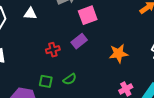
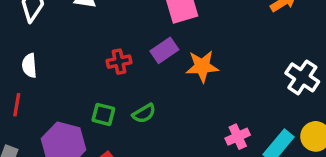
orange star: (118, 53) -> (202, 66), moved

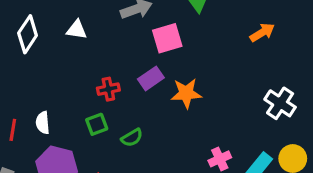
white semicircle: (29, 65) -> (43, 123), moved
green square: (103, 114) -> (97, 124), moved, turned -35

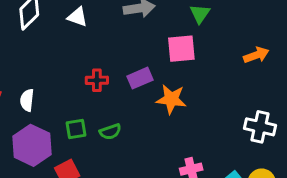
pink square: (167, 38) -> (181, 49), moved
white cross: (280, 103) -> (260, 127), turned -32
green square: (97, 124) -> (76, 129), moved

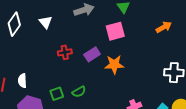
white triangle: (77, 17) -> (46, 22), turned 40
red cross: (97, 80) -> (65, 52), moved

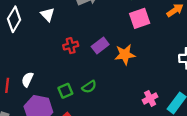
pink square: (115, 31) -> (140, 18), moved
white semicircle: (22, 81) -> (27, 79), turned 32

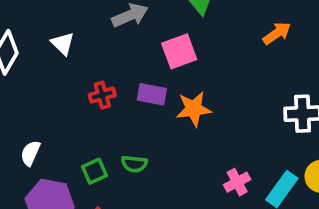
pink square: (140, 18) -> (179, 51), moved
purple rectangle: (100, 45) -> (152, 94), turned 49
green semicircle: (89, 87) -> (134, 164), turned 40

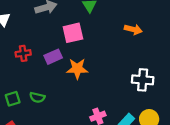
orange arrow: (277, 33) -> (133, 29), turned 42
purple rectangle: (152, 94) -> (53, 57), turned -42

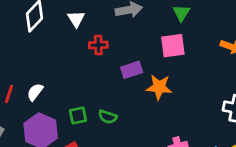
pink square: (73, 33) -> (173, 46), moved
red cross: (23, 53) -> (98, 45), moved

